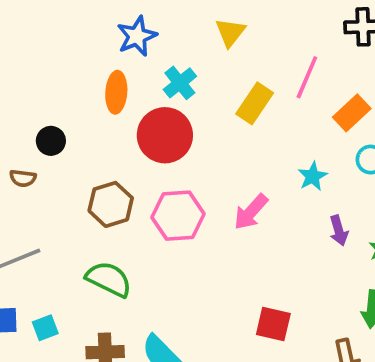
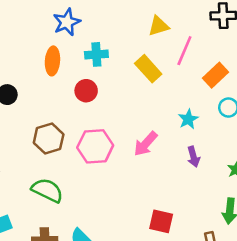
yellow triangle: (230, 32) -> (159, 26), moved, turned 35
cyan cross: (180, 83) -> (96, 54), turned 35
yellow rectangle: (255, 103) -> (148, 69), turned -76
red circle: (165, 135) -> (86, 91), size x0.6
purple arrow: (339, 231) -> (193, 157), moved

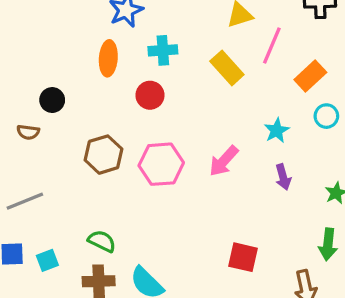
green semicircle: (47, 190) -> (102, 241), moved, size x0.7

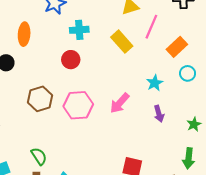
orange ellipse: (108, 58) -> (24, 34), moved
green semicircle: (102, 241) -> (39, 156), turned 30

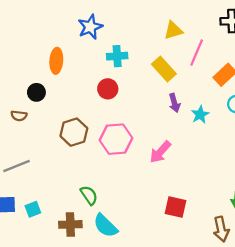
pink arrow: (120, 103) -> (160, 152), moved
purple arrow: (159, 114) -> (174, 103), moved
green semicircle: (39, 156) -> (89, 195), moved

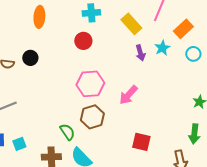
black circle: (36, 92) -> (30, 58), moved
cyan star: (200, 115) -> (162, 48), moved
brown hexagon: (74, 132) -> (92, 117), moved

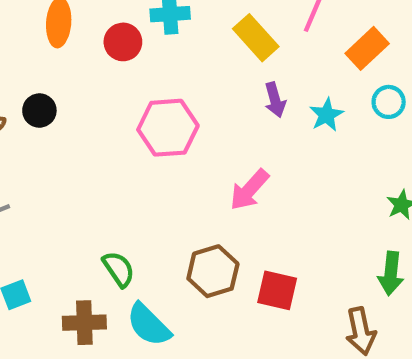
red circle: (83, 41) -> (123, 42), moved
cyan star: (162, 48) -> (326, 115), moved
pink hexagon: (90, 84) -> (168, 128), moved
brown hexagon: (92, 117) -> (213, 271), moved

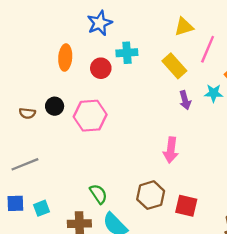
cyan star: (326, 115) -> (214, 93), moved, turned 30
pink hexagon: (168, 128) -> (90, 116), moved
pink arrow: (249, 190) -> (171, 150), turned -35

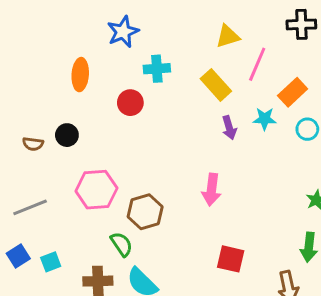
red circle: (101, 68) -> (130, 103), moved
pink hexagon: (90, 116) -> (96, 190), moved
brown hexagon: (151, 195) -> (145, 212), moved
blue square: (15, 203) -> (18, 256), turned -30

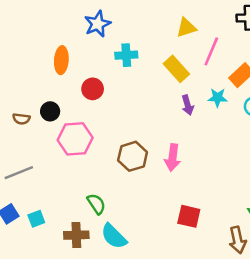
red circle: (130, 103) -> (93, 89), moved
pink hexagon: (96, 190) -> (75, 139), moved
brown hexagon: (145, 212) -> (133, 156), moved

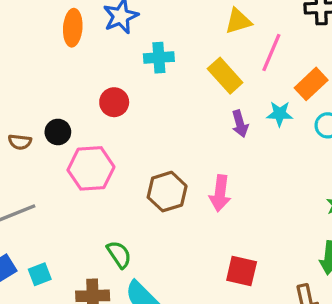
orange ellipse: (61, 60) -> (73, 28), moved

